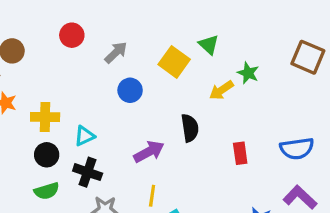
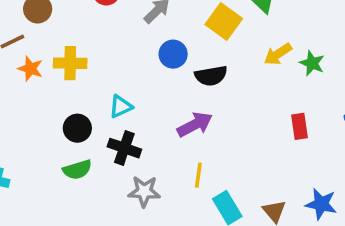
green star: (248, 73) -> (312, 63), moved
yellow cross: (45, 117) -> (70, 63), moved
black semicircle: (190, 128) -> (211, 76), moved, turned 88

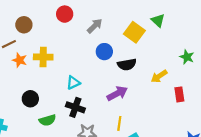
yellow arrow: (278, 54) -> (159, 76), moved
black circle: (77, 128) -> (30, 99), moved

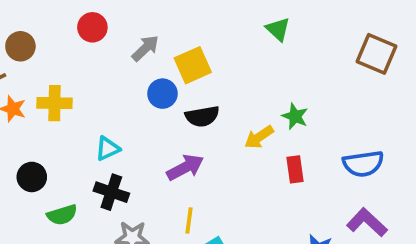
green triangle: (158, 20) -> (278, 29), moved
yellow square: (134, 32) -> (193, 65), moved, turned 30
green star: (187, 57) -> (295, 116), moved

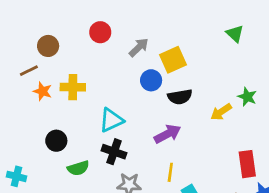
cyan triangle: (108, 149) -> (111, 120), size x1.4
red rectangle: (295, 169) -> (247, 164), moved, size x1.4

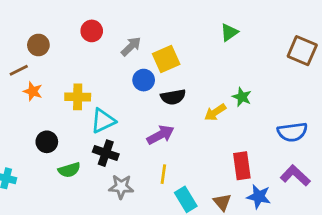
green triangle: (235, 34) -> (229, 32), turned 42
yellow cross: (73, 87) -> (78, 97), moved

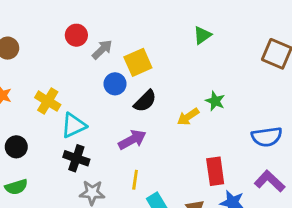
red circle: (92, 31) -> (76, 35), moved
yellow cross: (78, 97) -> (48, 101), turned 30
black semicircle: (173, 97) -> (145, 101), turned -35
green semicircle: (69, 170) -> (16, 187), moved

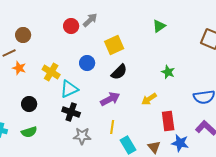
gray arrow: (102, 49) -> (90, 20), moved
blue circle: (115, 84) -> (87, 63), moved
yellow arrow: (188, 117) -> (149, 99), moved

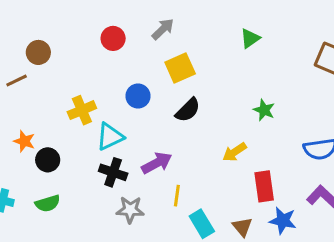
gray arrow: (90, 20) -> (163, 29), moved
orange star: (19, 68) -> (24, 141), moved
yellow cross: (51, 72) -> (82, 110), turned 36
purple arrow: (110, 99) -> (157, 163), moved

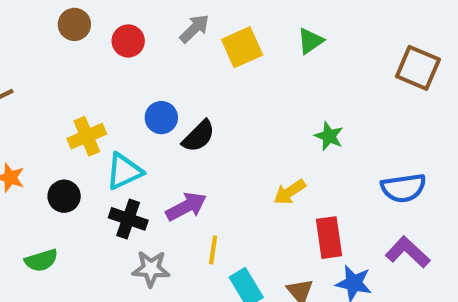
brown circle: (38, 52) -> (74, 24), moved
yellow square: (180, 68) -> (242, 47), moved
black semicircle: (188, 110) -> (199, 136), moved
black circle: (48, 160) -> (64, 196), moved

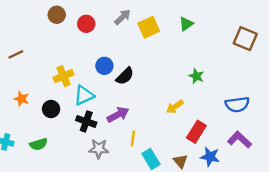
red rectangle: (329, 238) -> (196, 132), turned 40

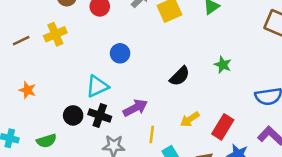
yellow cross: (64, 76) -> (55, 34), moved
black semicircle: (125, 76) -> (180, 76), moved
yellow arrow: (175, 107) -> (190, 119), moved
black circle: (51, 109) -> (73, 115), moved

